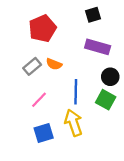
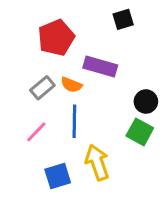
purple rectangle: (98, 47) -> (100, 67), moved
blue line: (76, 92) -> (74, 121), moved
pink line: (39, 100) -> (36, 132), moved

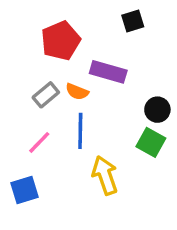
blue square: (58, 176) -> (25, 190), moved

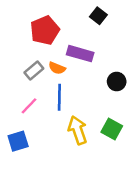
black square: (133, 21) -> (98, 16), turned -35
green square: (151, 142) -> (112, 129), moved

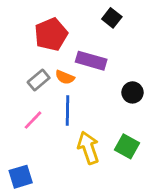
blue square: (18, 141) -> (21, 177), moved

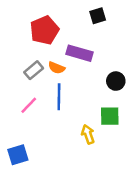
black square: (112, 18) -> (98, 16), turned 35
green square: (127, 146) -> (110, 116), moved, turned -30
yellow arrow: (88, 148) -> (88, 134), moved, size x0.7

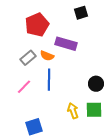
black circle: (116, 81) -> (96, 84), moved
green square: (110, 116) -> (94, 110), moved
blue square: (18, 155) -> (34, 127), moved

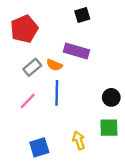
black square: (81, 13) -> (82, 15), moved
red pentagon: (37, 25) -> (24, 29), moved
yellow arrow: (73, 111) -> (79, 140), moved

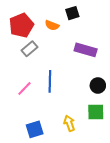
purple rectangle: (76, 51) -> (86, 50), moved
orange semicircle: (54, 65) -> (52, 25), moved
gray rectangle: (32, 67) -> (30, 49), moved

